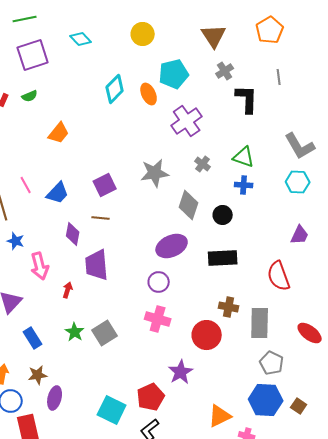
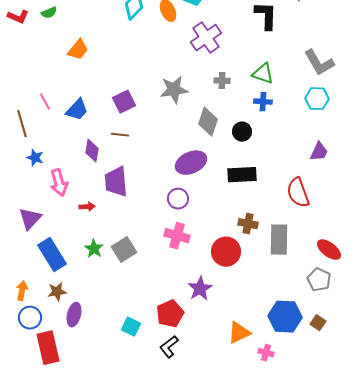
gray cross: (203, 164) -> (222, 81), turned -35
red arrow: (68, 290) -> (87, 207), turned 70
blue rectangle: (33, 338) -> (52, 255), size x1.5
gray pentagon: (272, 363) -> (319, 280), moved
cyan square: (112, 410) -> (131, 327), size x0.7

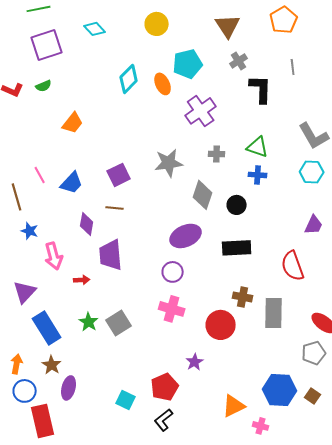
gray pentagon: (319, 280) -> (314, 353), turned 30
purple star: (200, 289) -> (195, 362), size x0.7
brown star: (57, 292) -> (52, 365), turned -30

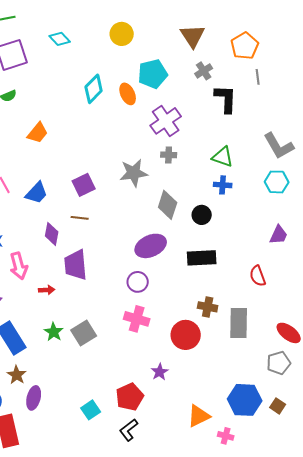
orange pentagon: (284, 20) -> (245, 46), moved
gray cross: (217, 154) -> (169, 155), moved
red semicircle: (293, 266) -> (258, 276), size x0.7
cyan square: (126, 400) -> (91, 410), turned 30

